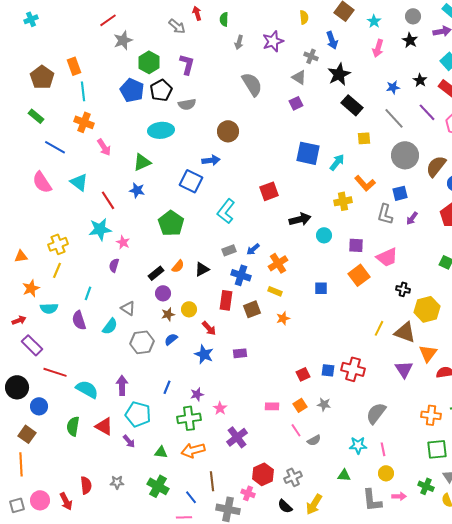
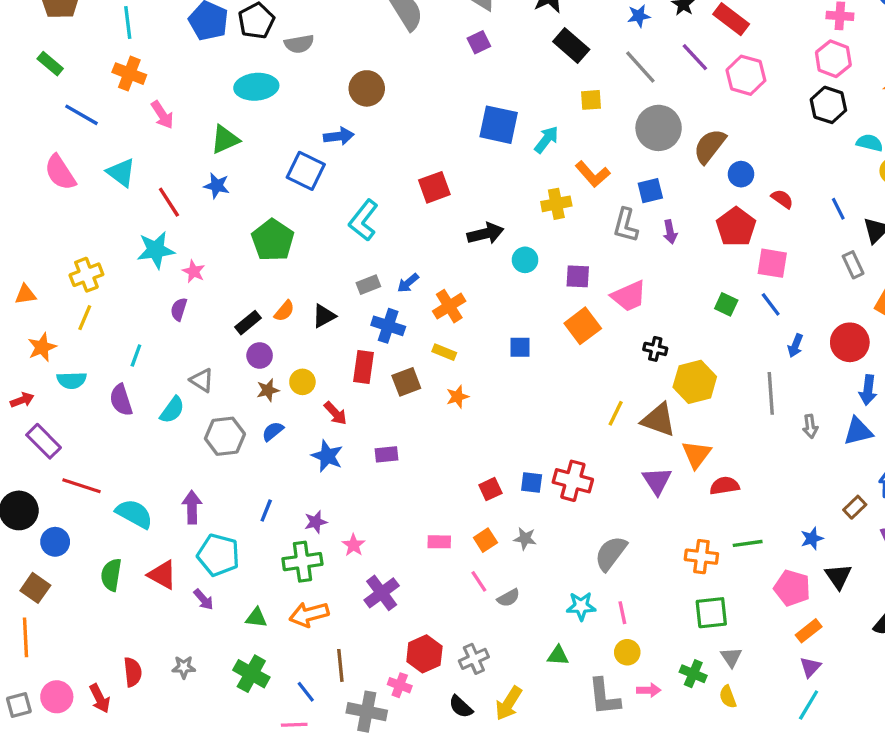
purple arrow: (412, 218) -> (670, 232), turned -48

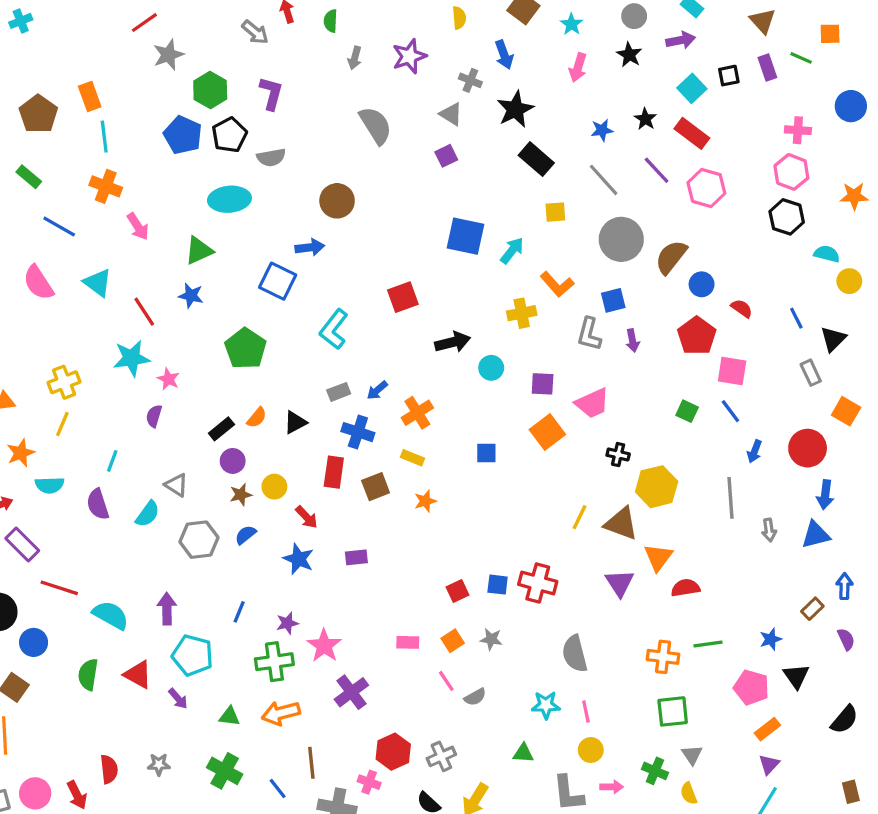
pink star: (354, 545) -> (324, 646), size x1.5
gray semicircle: (611, 553) -> (575, 654), turned -51

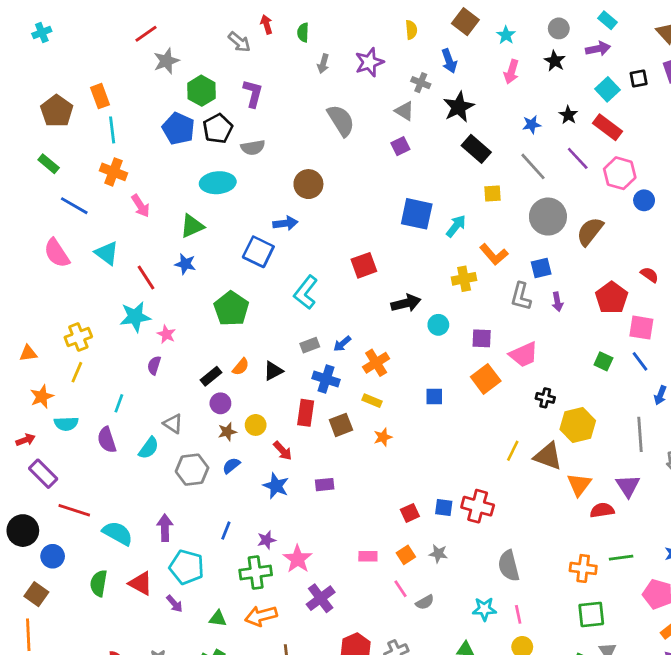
blue circle: (702, 284) -> (644, 200), moved
purple triangle: (620, 583) -> (628, 486), moved

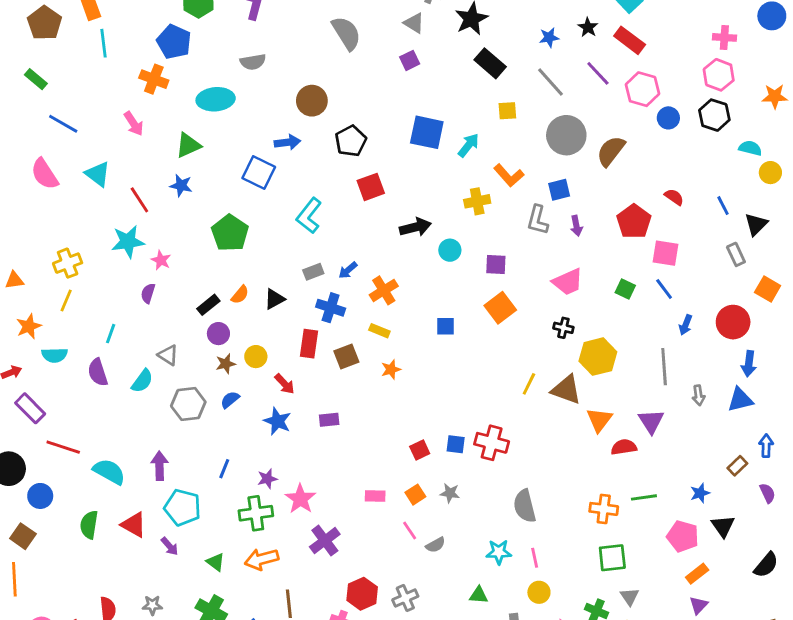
black pentagon: (218, 129) -> (351, 141), moved
orange cross: (114, 172) -> (154, 79), moved
pink trapezoid: (524, 355) -> (568, 282), moved
green triangle: (218, 619) -> (216, 562), turned 30

